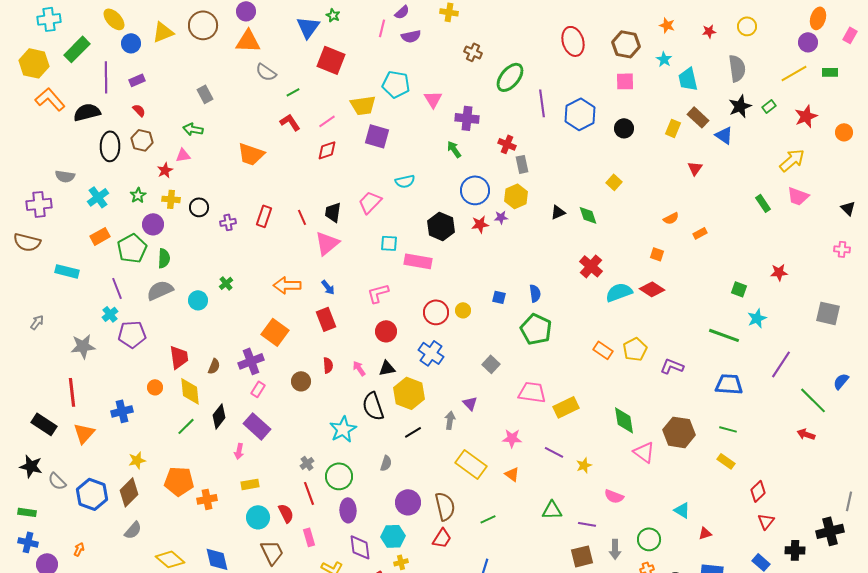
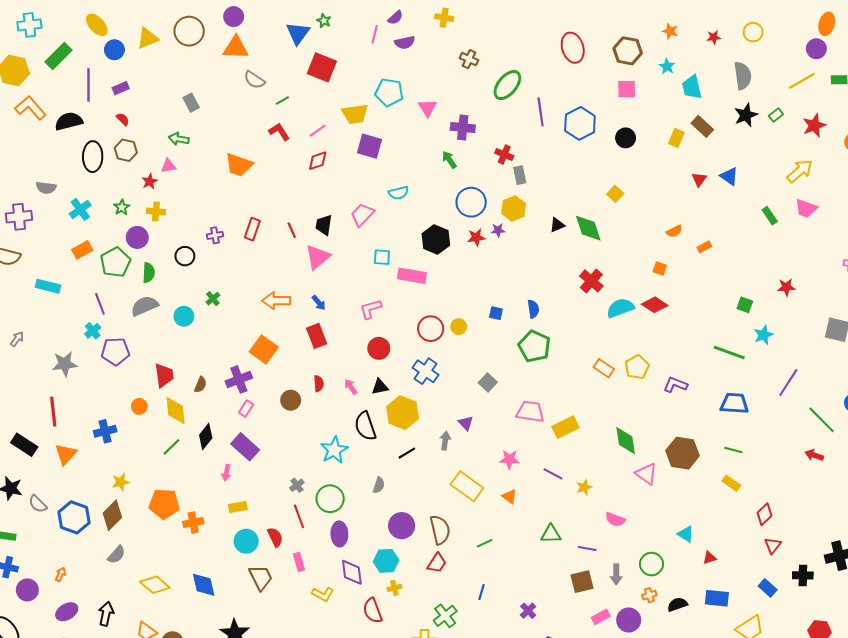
blue triangle: (724, 135) -> (729, 176), moved
black circle: (199, 207) -> (185, 256), moved
green diamond: (588, 215) -> (588, 228), size x1.4

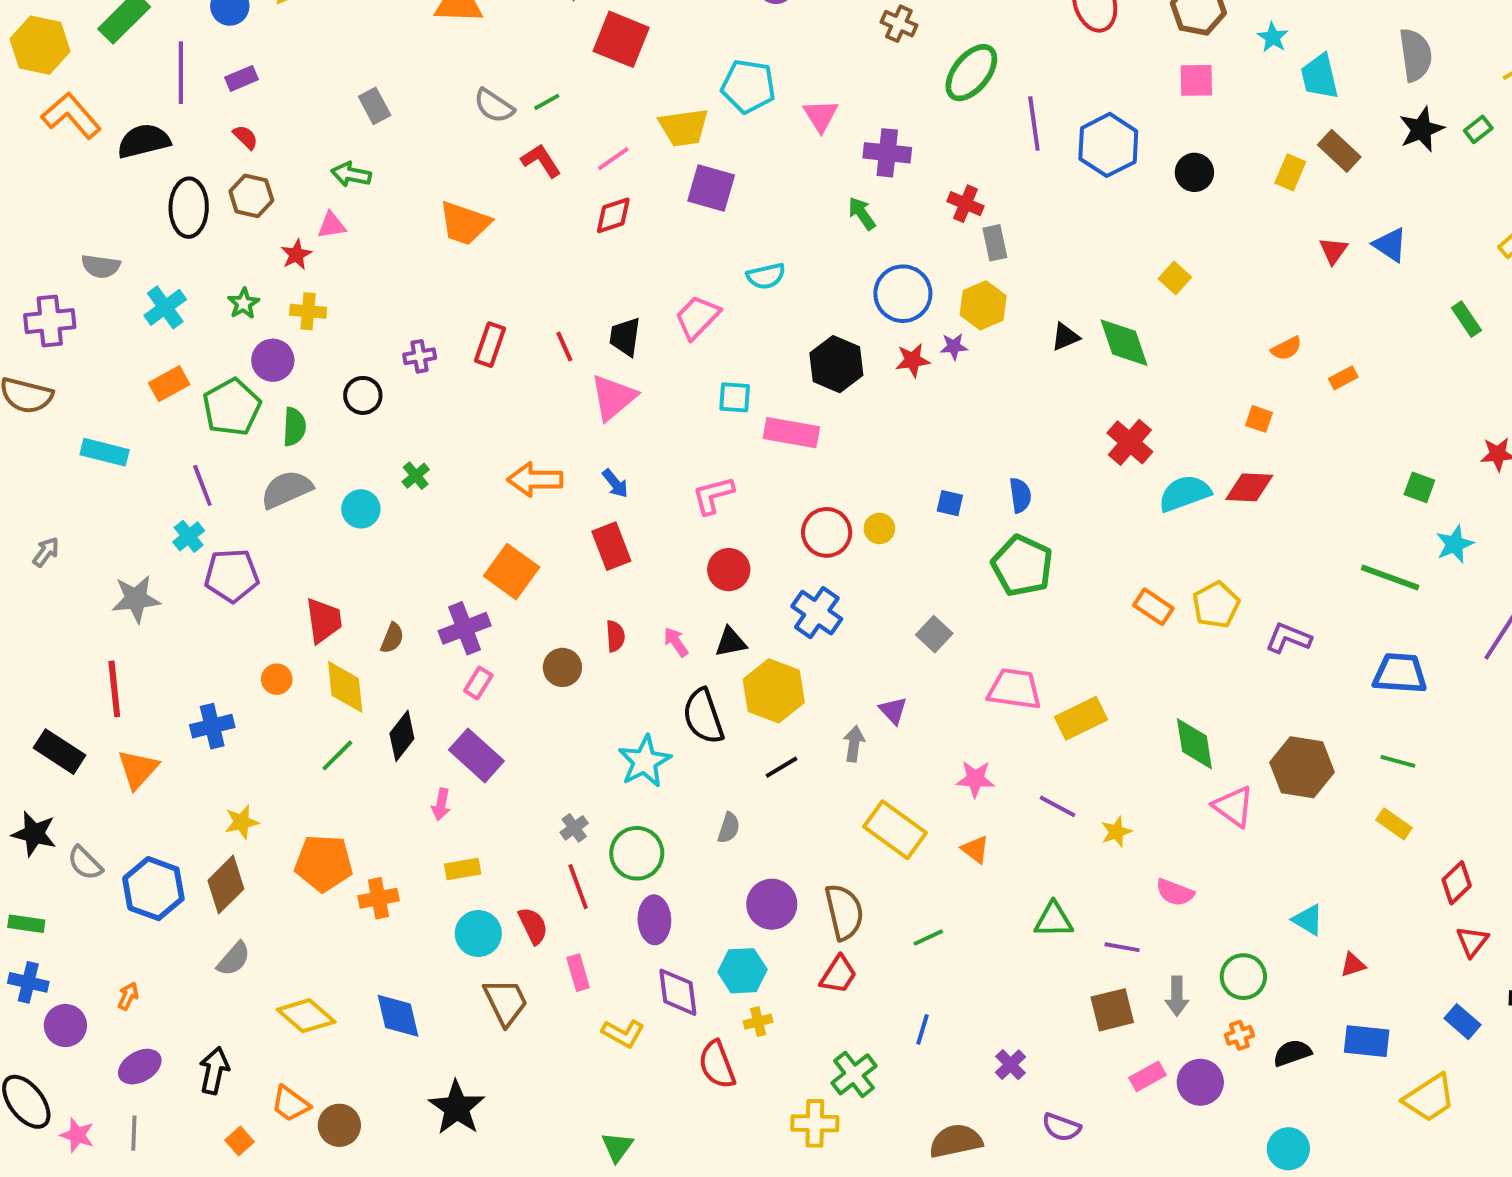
gray semicircle: (254, 80) -> (494, 106), moved
red diamond: (655, 305) -> (1249, 487), turned -30

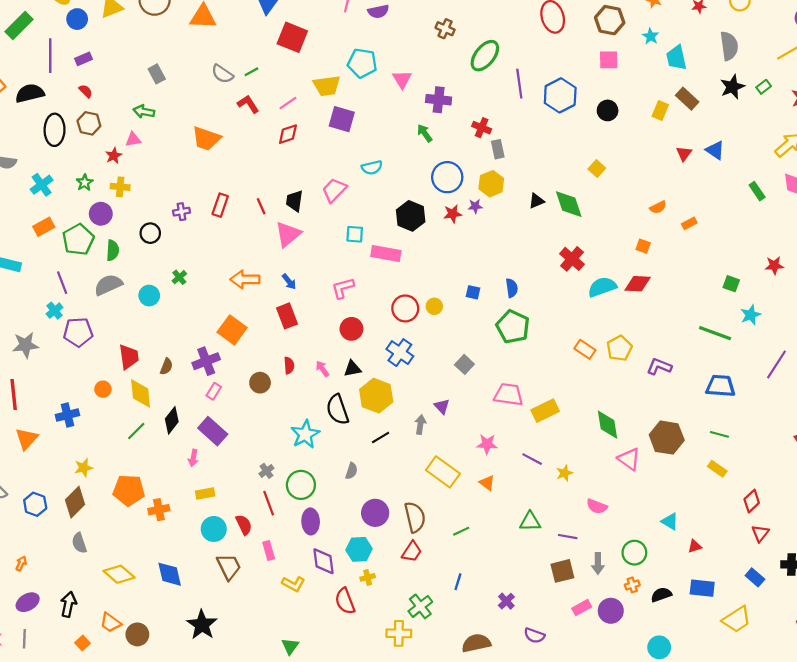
blue hexagon: (153, 889) -> (35, 504), size x0.7
gray semicircle: (234, 959) -> (79, 543), turned 120

